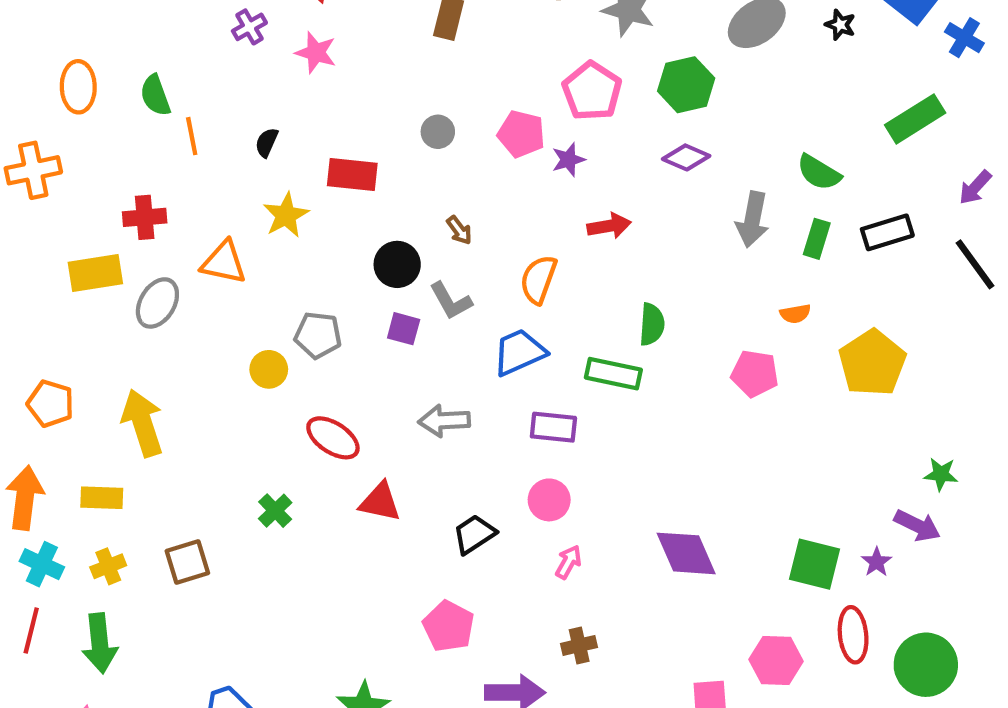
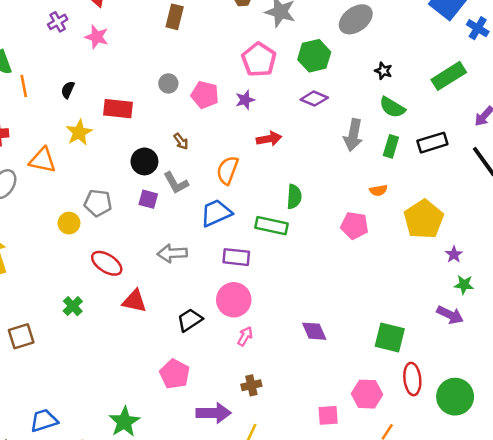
black star: (840, 25) -> (383, 71), moved
pink pentagon: (521, 134) -> (205, 95), moved
pink circle: (549, 500) -> (234, 300), size x1.4
purple diamond: (686, 553) -> (314, 331), size x0.7
purple star: (877, 562) -> (454, 255), moved

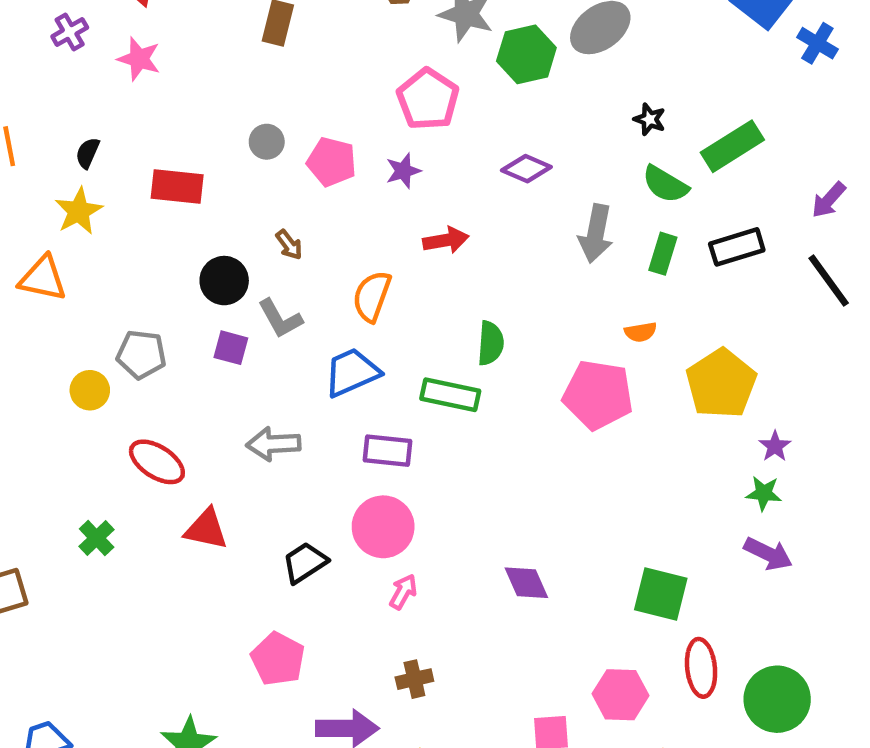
green hexagon: (314, 56) -> (526, 54), moved
green rectangle: (449, 76) -> (732, 146), moved
yellow star: (79, 133) -> (79, 211), moved
pink pentagon: (354, 226) -> (598, 395), size x1.4
green star: (464, 285) -> (764, 493), moved

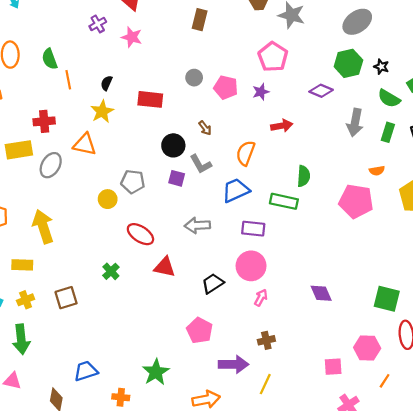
green hexagon: (526, 54) -> (348, 63), moved

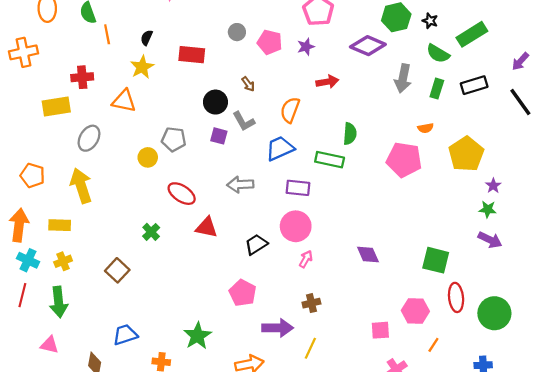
purple diamond: (321, 91) -> (368, 46), size x1.4
gray ellipse: (51, 165) -> (89, 138), moved
brown square: (66, 298) -> (117, 270), moved, turned -30

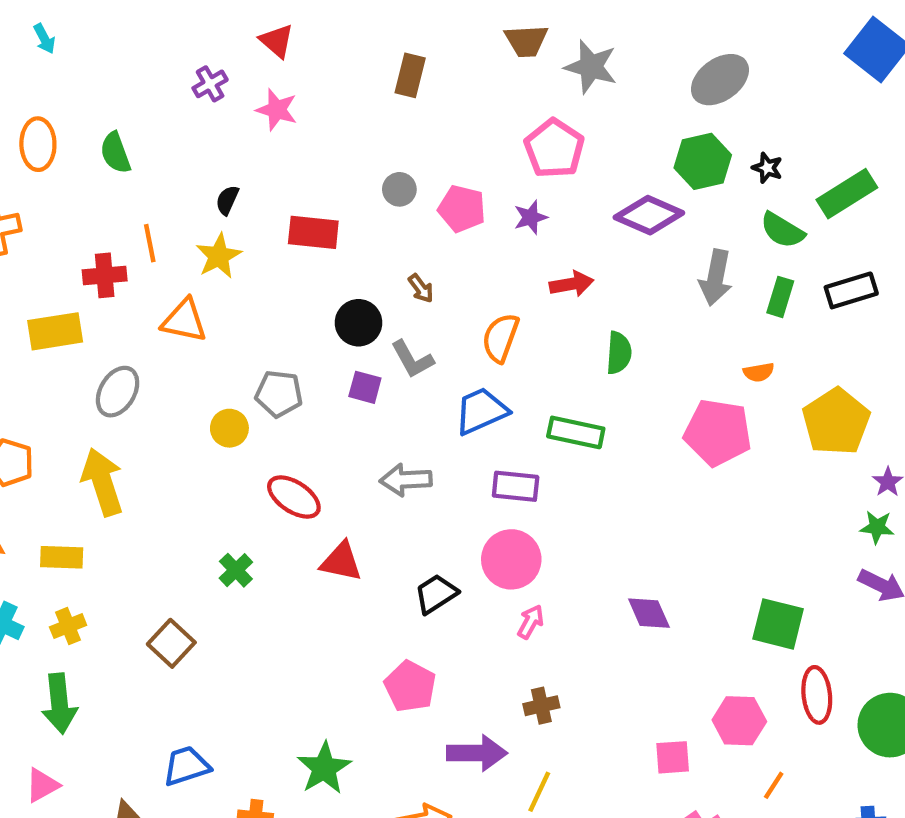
orange line: (107, 34) -> (150, 243), moved
green semicircle: (350, 134) -> (619, 353), moved
pink triangle: (49, 345) -> (42, 785), turned -42

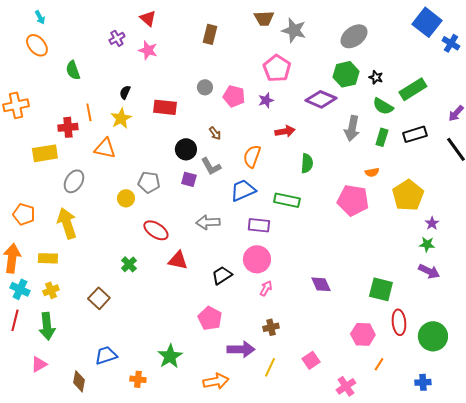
orange ellipse: (38, 144) -> (37, 45), moved, turned -40
pink square: (673, 757) -> (311, 360), moved, turned -30

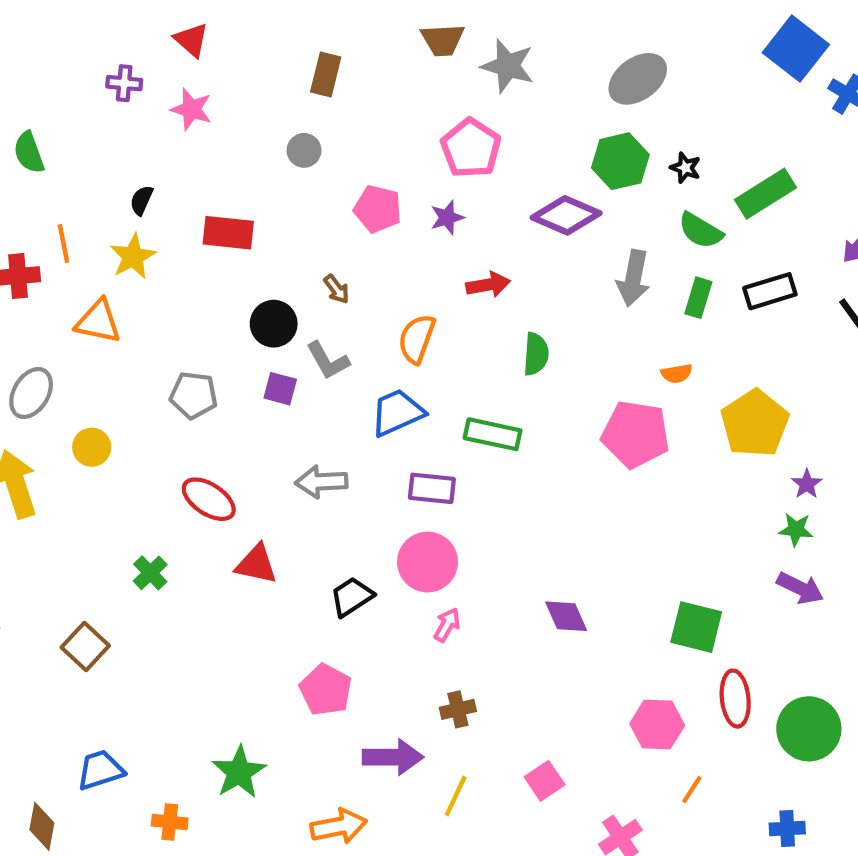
purple cross: (117, 38) -> (124, 83), turned 35
gray circle: (205, 87) -> (304, 150), moved
yellow circle: (126, 198) -> (92, 447), moved

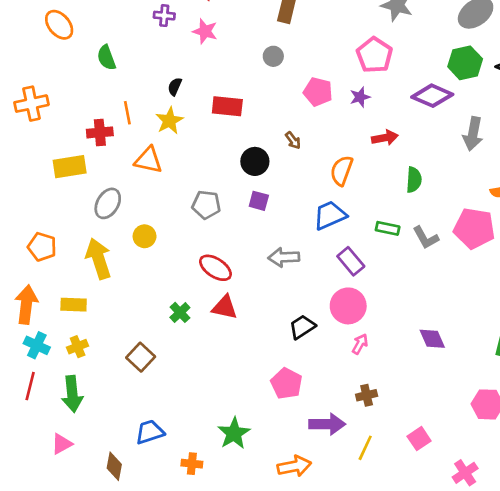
gray L-shape: (328, 361) -> (426, 238), moved
green rectangle: (493, 434) -> (388, 228), size x0.7
purple rectangle: (432, 488) -> (351, 261), turned 44
red triangle: (256, 564) -> (225, 307), moved

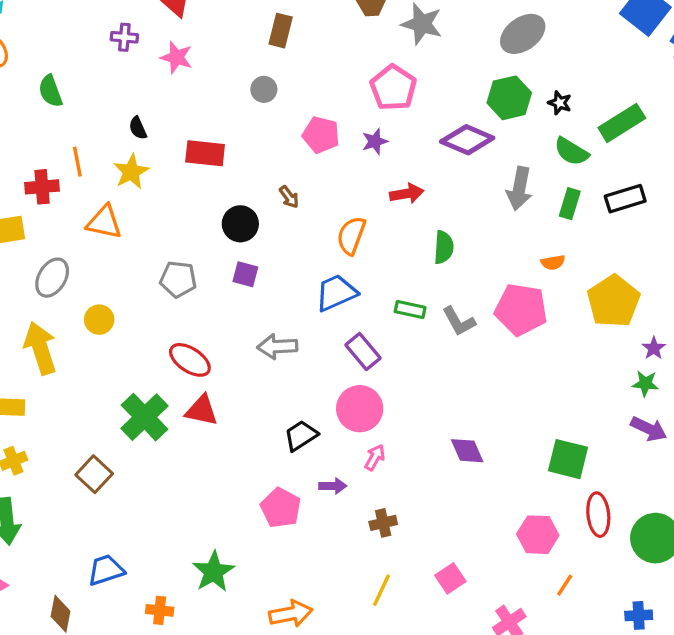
black semicircle: (175, 87) -> (138, 128), turned -48
green cross: (180, 312) -> (145, 417), size x1.8
purple arrow: (327, 424) -> (333, 486), moved, size x0.6

